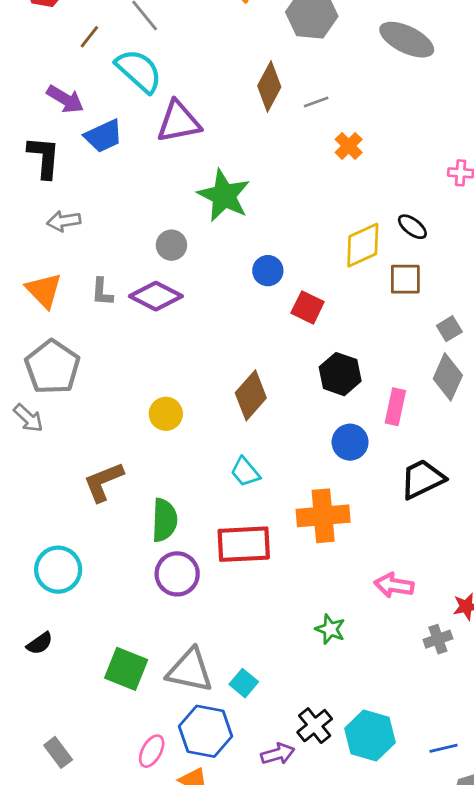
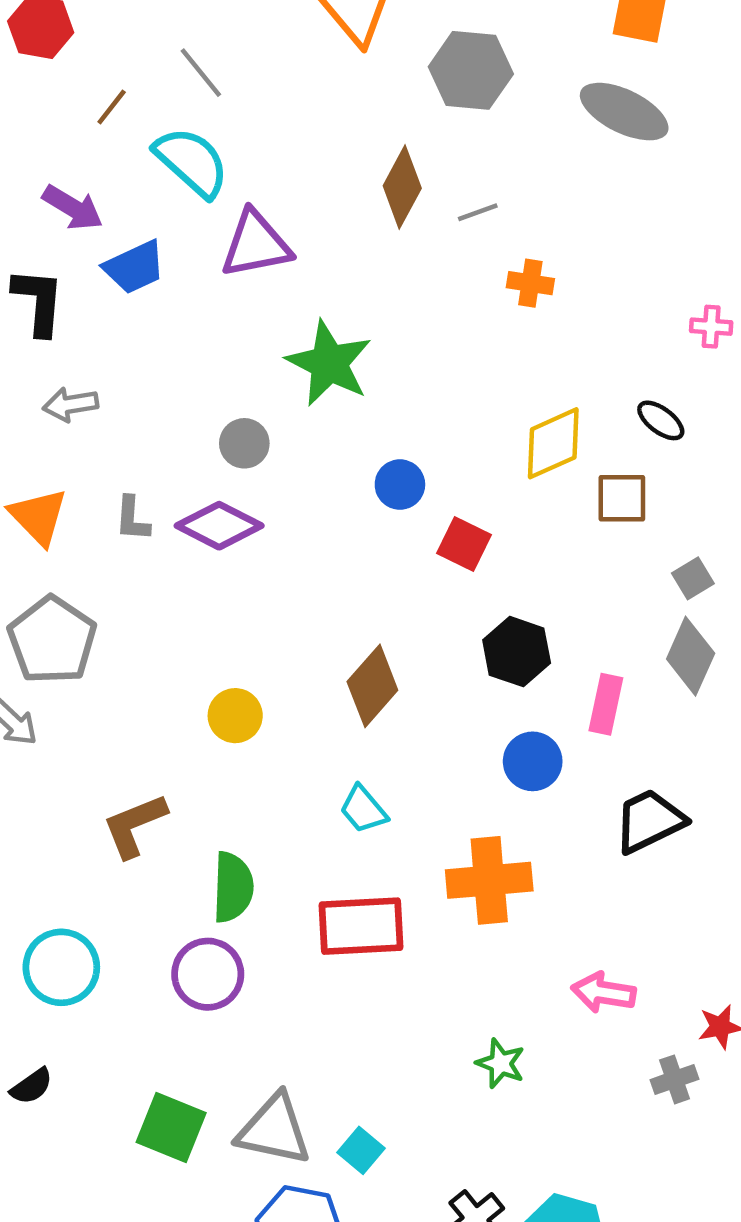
orange cross: (349, 146) -> (530, 283), turned -36
black ellipse: (412, 227) -> (661, 420), moved
purple circle: (177, 574) -> (208, 974), moved

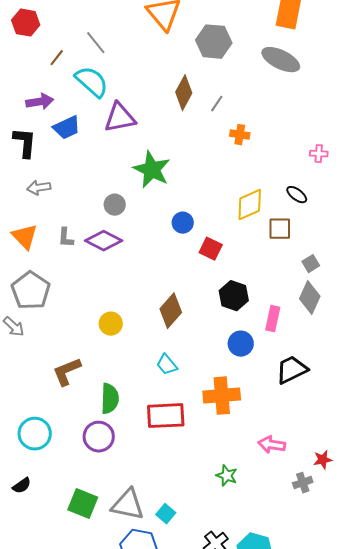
purple arrow: (73, 208) -> (40, 102), turned -40
gray line: (478, 212) -> (217, 104), turned -36

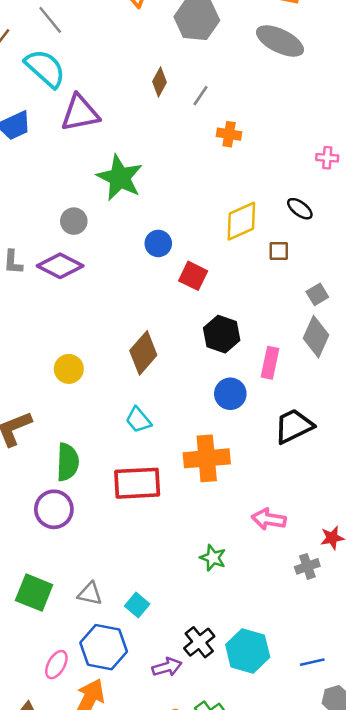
brown diamond: (184, 93) -> (159, 82), size x0.7
brown square: (280, 229) -> (279, 251), size x0.7
gray triangle: (128, 505) -> (90, 594), size x0.6

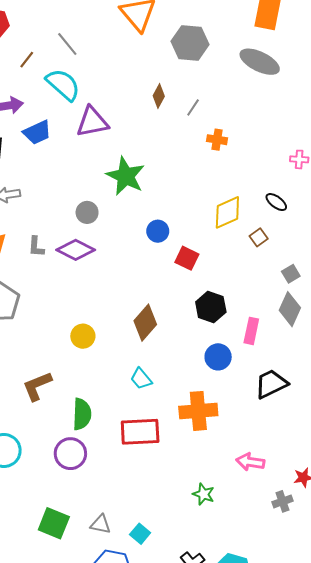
brown square: (279, 251) -> (259, 237), turned -36

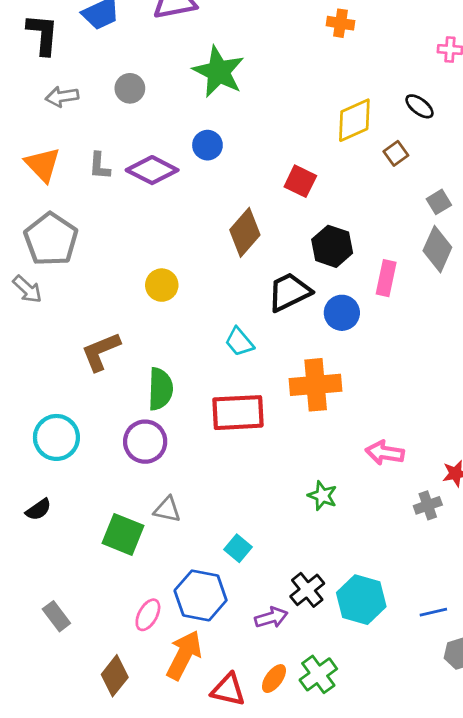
gray circle: (87, 212) -> (130, 88), moved
blue circle: (158, 231) -> (207, 145), moved
brown diamond: (145, 323) -> (245, 232), moved
black trapezoid: (271, 384) -> (289, 292), moved
gray triangle: (101, 524) -> (167, 510), moved

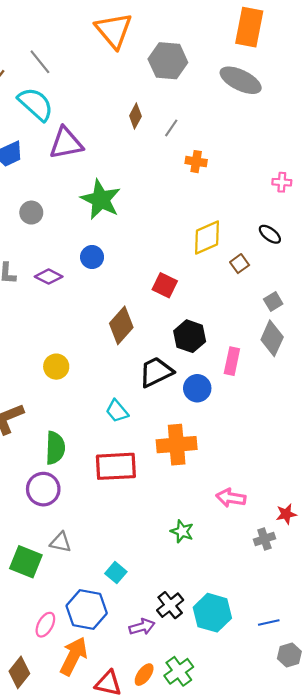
black ellipse: (419, 106) -> (270, 234), moved
purple diamond: (152, 170) -> (49, 277), size x0.7

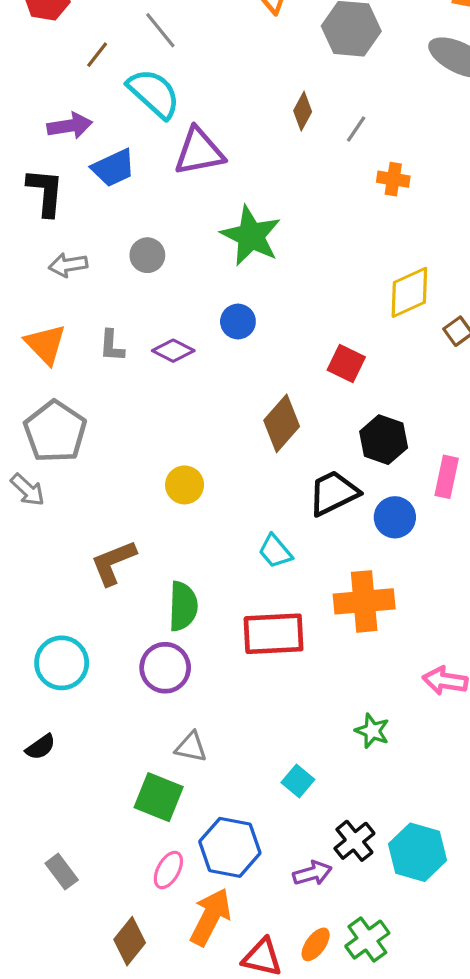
green square: (26, 562) -> (159, 797), moved
cyan square: (116, 573) -> (298, 781), moved

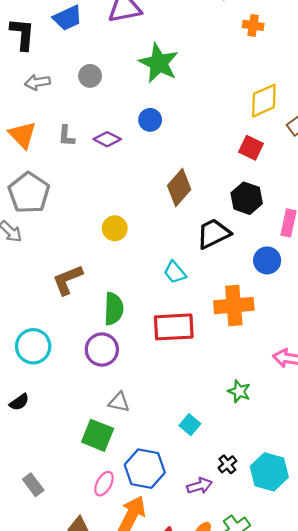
red square: (346, 364) -> (251, 148), moved
blue circle: (395, 517) -> (267, 260), moved
black cross: (354, 841) -> (227, 464), size x0.7

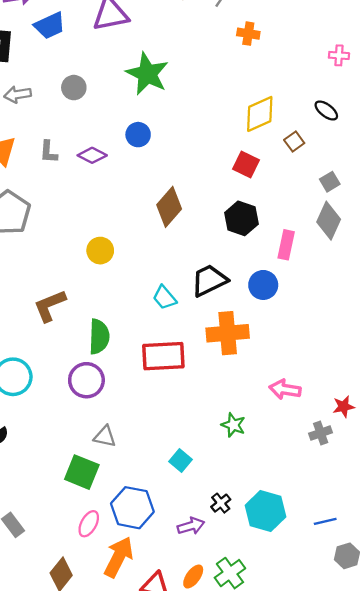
black trapezoid: (213, 234) -> (209, 280), moved

